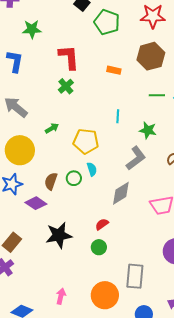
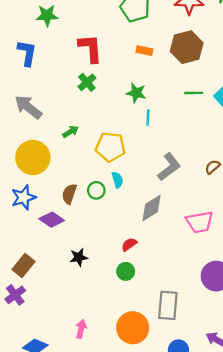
orange rectangle: (114, 70) -> (144, 51), moved
green star: (148, 130) -> (136, 93), moved
black star: (59, 235) -> (79, 257), size x0.6

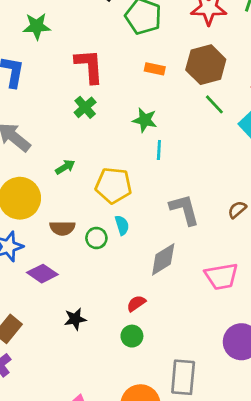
green line: (194, 93) -> (214, 104), moved, turned 48
gray L-shape: (169, 167) -> (185, 210), turned -68
brown semicircle: (69, 194) -> (62, 228), moved, turned -108

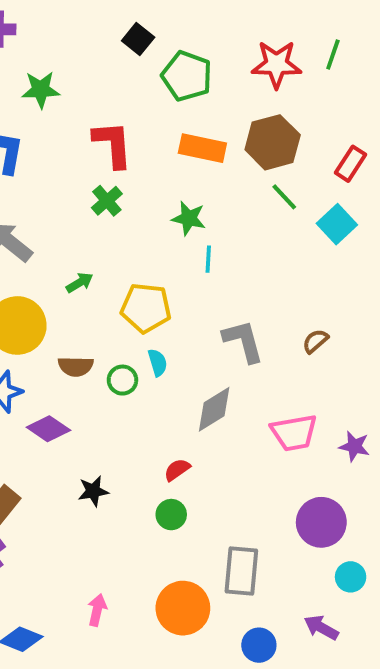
orange rectangle: (155, 69) -> (202, 148), size x1.6

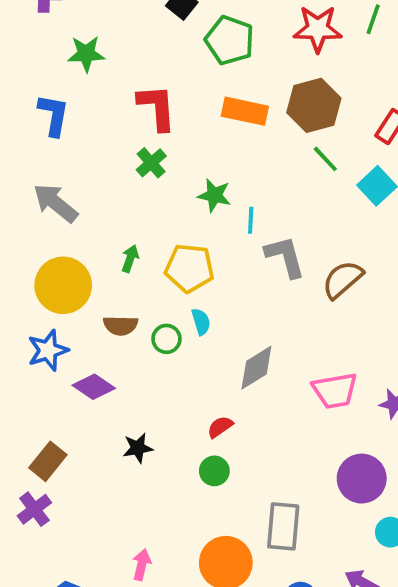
green star: (189, 218) -> (214, 195), moved
green arrow: (80, 283) -> (130, 259), moved, turned -40
gray L-shape: (243, 341) -> (285, 257), moved
brown semicircle: (315, 341) -> (343, 280), moved, size x1.6

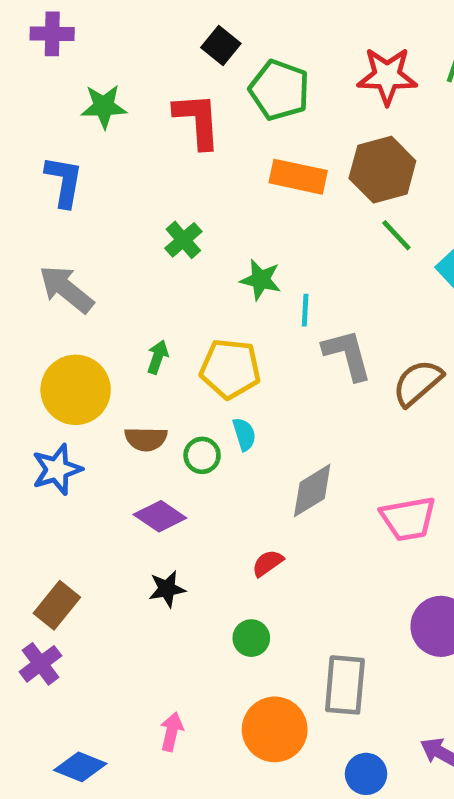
red L-shape: (157, 107) -> (197, 120), moved
purple diamond: (94, 387) -> (160, 516), moved
green circle: (214, 471) -> (251, 638), moved

